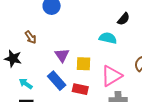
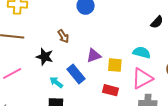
cyan semicircle: (108, 38) -> (142, 52), moved
purple triangle: (62, 55) -> (94, 56), turned 42
blue rectangle: (57, 81) -> (76, 74), moved

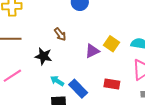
yellow square: (115, 65) -> (111, 44), moved, turned 35
blue rectangle: (76, 74) -> (78, 89), moved

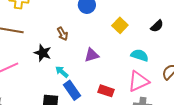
yellow square: (111, 44) -> (120, 25), moved
cyan arrow: (57, 81) -> (62, 72), moved

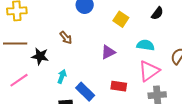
black star: (43, 53) -> (40, 56), moved
purple triangle: (92, 55) -> (108, 52), moved
cyan arrow: (62, 72) -> (62, 76), moved, turned 80

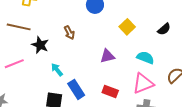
cyan arrow: (62, 76) -> (57, 70), turned -72

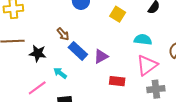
purple triangle: (107, 56) -> (101, 56), moved
pink line: (14, 64) -> (37, 88), moved
blue rectangle: (76, 89) -> (78, 51), moved

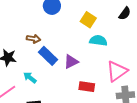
brown arrow: (63, 34) -> (33, 39), turned -40
cyan semicircle: (143, 40) -> (98, 41), moved

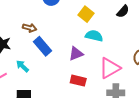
purple triangle: (71, 62) -> (76, 54), moved

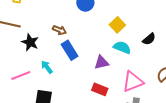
black semicircle: (123, 11) -> (149, 39), moved

